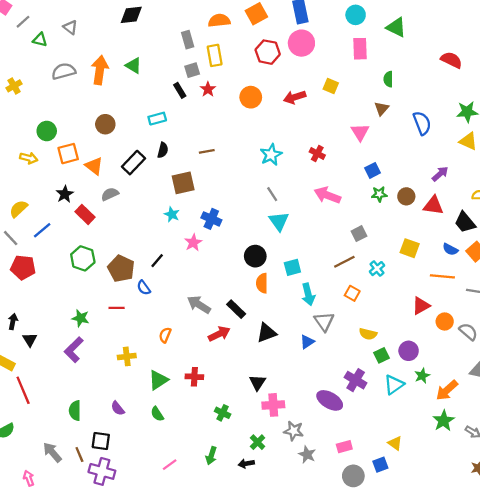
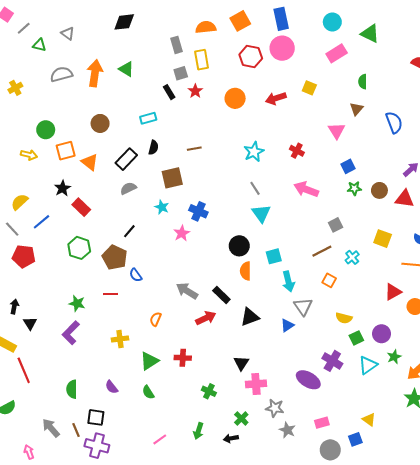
pink rectangle: (360, 49) -> (337, 53), turned 60
gray semicircle: (110, 194) -> (128, 188), moved
black line: (157, 261) -> (129, 231), moved

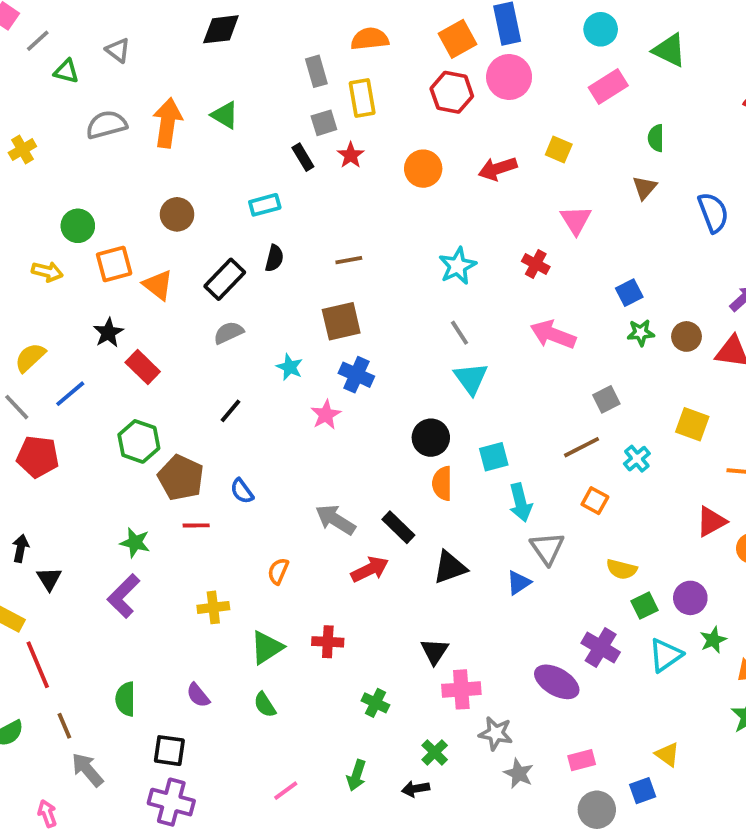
orange square: (240, 21) -> (458, 39), moved
pink triangle: (337, 131) -> (576, 220), moved
brown square: (172, 178) -> (341, 321), moved
brown pentagon: (115, 257) -> (181, 478), moved
brown line: (76, 430) -> (64, 726), moved

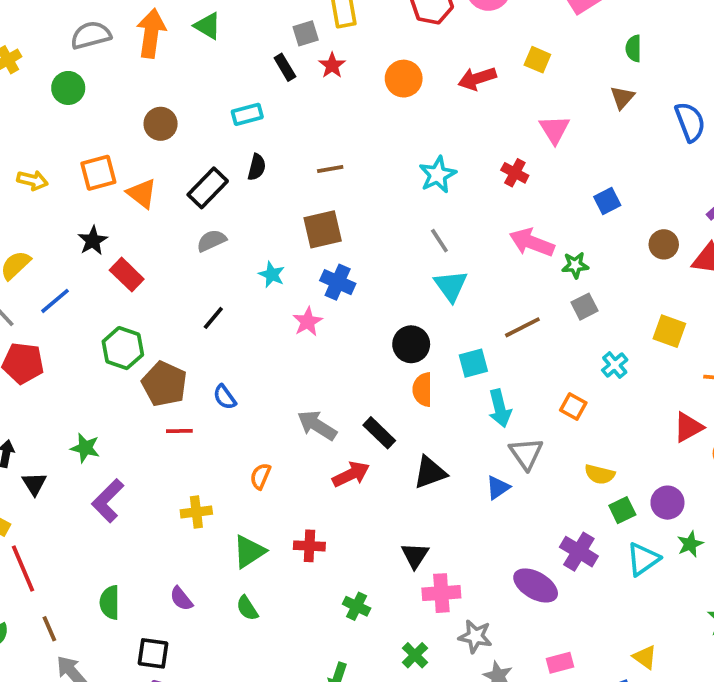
green circle: (78, 226) -> (68, 88), moved
green star: (641, 333) -> (575, 265), moved
brown line: (582, 447) -> (522, 327), moved
green star: (135, 543) -> (85, 448), moved

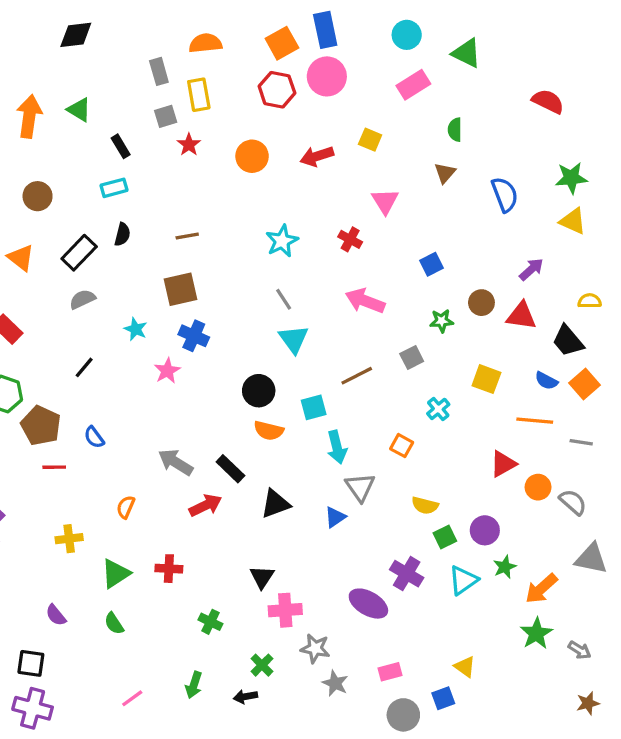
black rectangle: (285, 67) -> (121, 146), moved
green star: (575, 265) -> (442, 321), moved
orange semicircle: (423, 390) -> (269, 431), turned -76

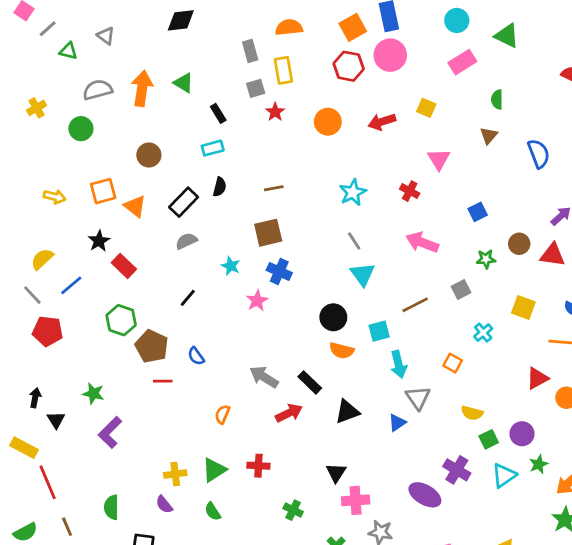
yellow cross: (69, 539) -> (175, 474), moved

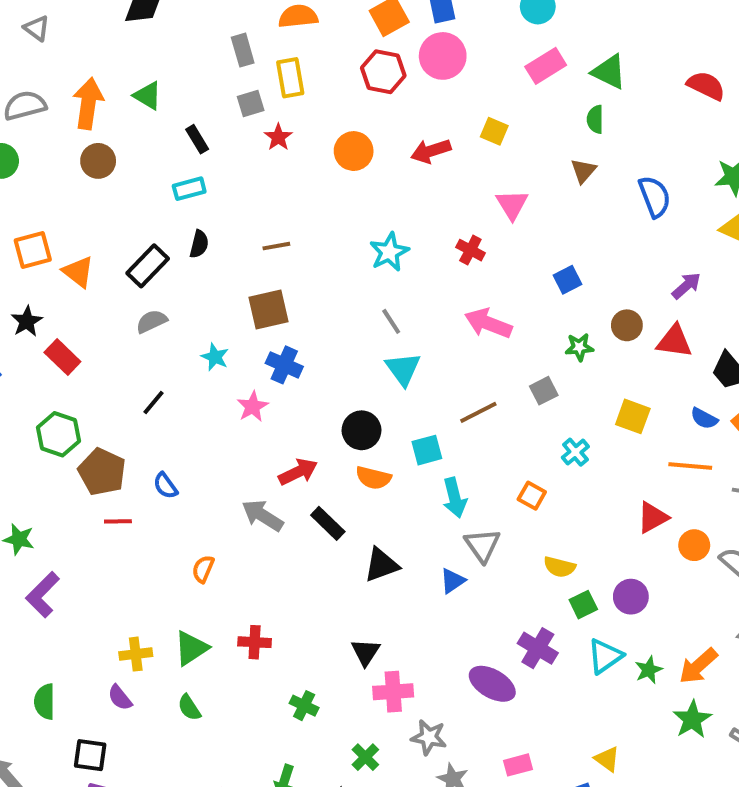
green triangle: (507, 36) -> (609, 72), moved
brown circle: (149, 155) -> (98, 161), moved
red arrow: (289, 413) -> (298, 472), moved
green star: (539, 464) -> (649, 670), moved

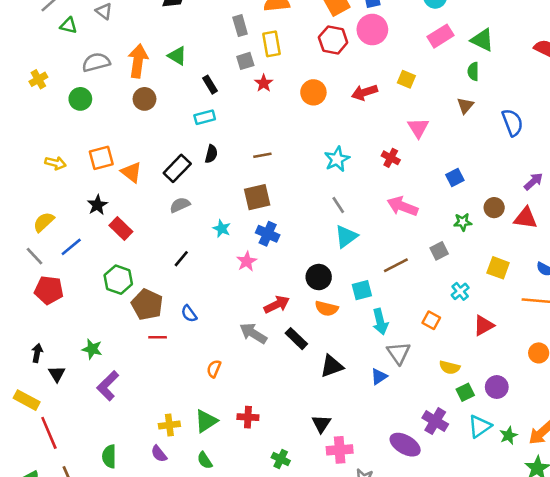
cyan triangle: (403, 369) -> (346, 236), turned 30
red triangle: (653, 517) -> (484, 325), moved

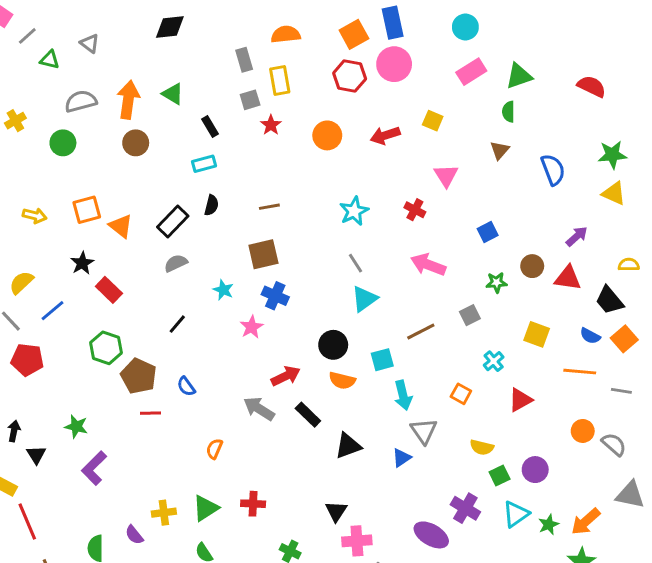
green triangle: (482, 40) -> (519, 76), turned -45
purple semicircle: (159, 454) -> (134, 535), moved

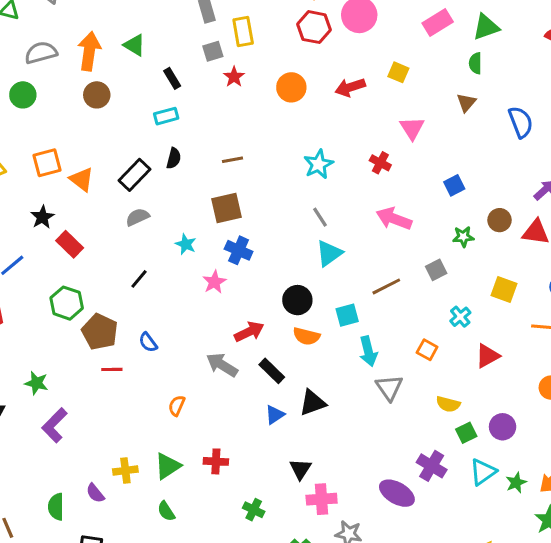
blue triangle: (402, 458) -> (275, 415), moved

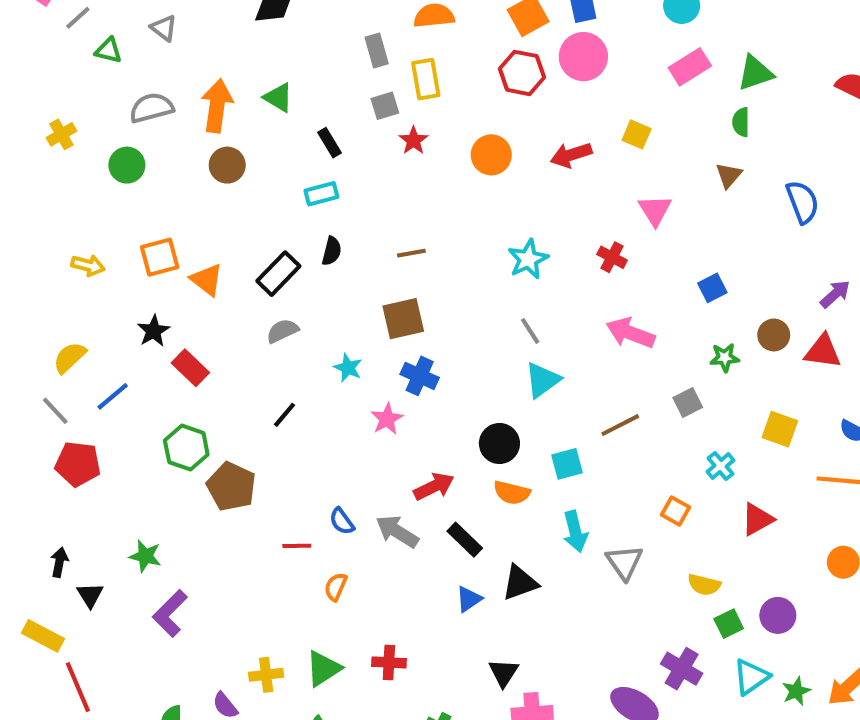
blue semicircle: (148, 342) -> (342, 521), moved
cyan arrow: (368, 351) -> (575, 531), moved
red line: (112, 369) -> (297, 546), moved

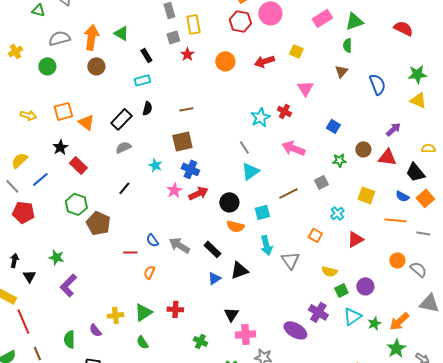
cyan star: (528, 259) -> (260, 117), moved
blue square: (712, 288) -> (333, 126), turned -32
red arrow: (434, 486) -> (198, 193), moved

